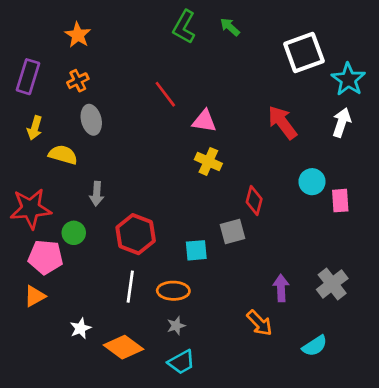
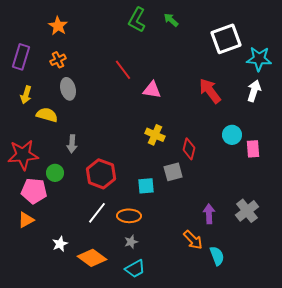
cyan star: (348, 79) -> (259, 59), turned -30
yellow cross: (208, 161) -> (155, 135), moved
white line: (130, 287) -> (97, 213), turned 30
cyan semicircle: (315, 346) -> (217, 256), moved, turned -78

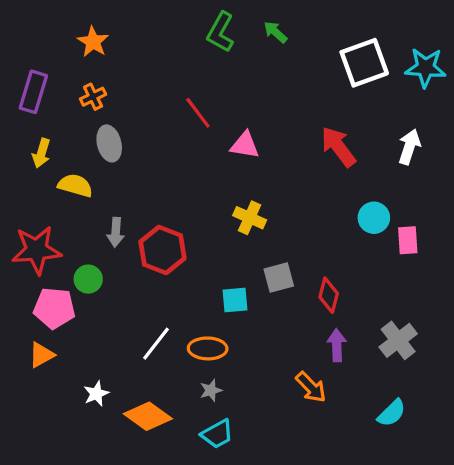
cyan star: (259, 59) -> (426, 68), moved
red diamond: (189, 149) -> (329, 295), moved
red hexagon: (101, 174) -> (162, 250), moved
cyan semicircle: (217, 256) -> (392, 413), moved, turned 66

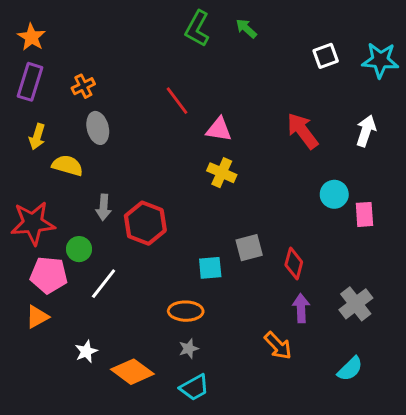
orange star: (93, 42) -> (31, 37), moved
white square: (364, 63) -> (326, 56), size x0.6
yellow cross: (250, 218) -> (222, 173), moved
white line: (156, 344) -> (104, 284), moved

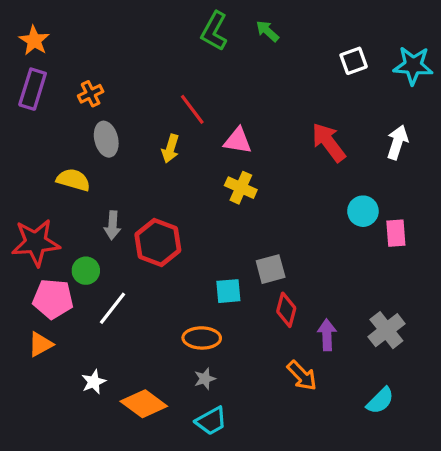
yellow arrow: (37, 137) -> (170, 149), moved
red diamond: (294, 263) -> (286, 310), moved

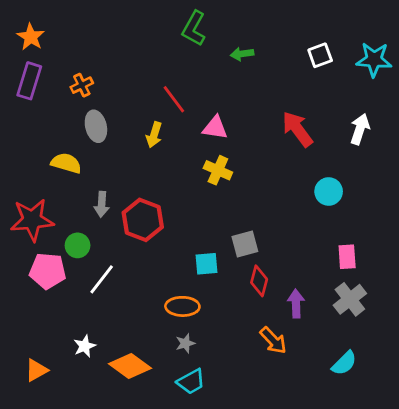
green arrow: (267, 31) -> (242, 54), moved, turned -50
pink rectangle: (396, 233) -> (347, 257), moved
orange triangle: (40, 344) -> (36, 370), moved

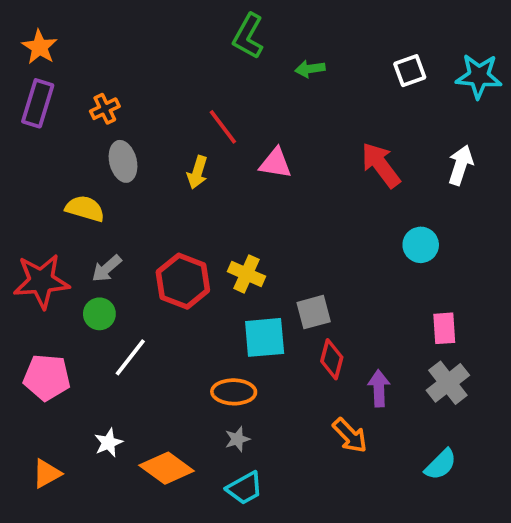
yellow cross: (218, 170) -> (246, 274), moved
gray arrow: (102, 204) -> (107, 268), moved, turned 45
cyan square: (207, 264) -> (265, 337), size x1.4
pink pentagon: (48, 271) -> (47, 377), moved

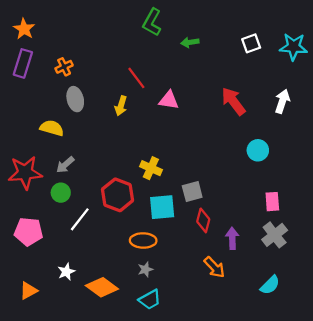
red hexagon: (183, 281) -> (118, 195), moved

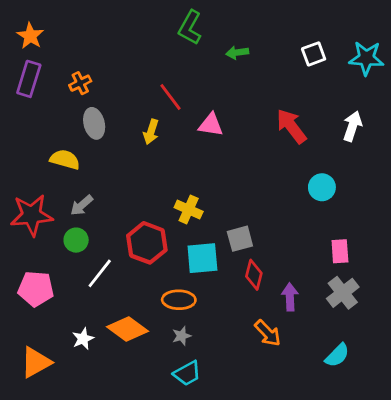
orange diamond: (102, 287) -> (127, 329), moved
orange triangle: (28, 291) -> (36, 362), size x1.4

